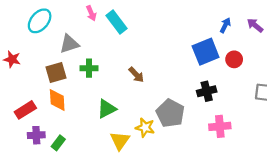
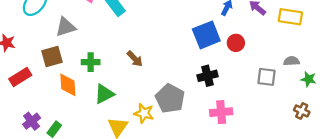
green cross: (89, 68) -> (91, 62), moved
orange diamond: (57, 100) -> (68, 85), moved
red rectangle: (25, 110) -> (20, 77), moved
purple cross: (36, 135) -> (32, 121), turned -35

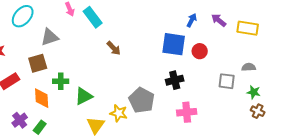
blue square: (206, 35) -> (174, 44), turned 30
brown arrow: (135, 59) -> (114, 48), moved
green cross: (91, 62) -> (61, 81), moved
green star: (309, 79) -> (254, 92), moved
orange diamond: (68, 85) -> (42, 98), moved

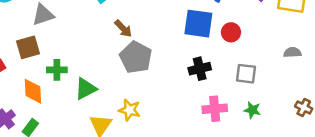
gray square: (227, 81) -> (246, 74), moved
green star: (254, 92) -> (252, 110), moved
gray pentagon: (142, 100) -> (136, 57), moved

